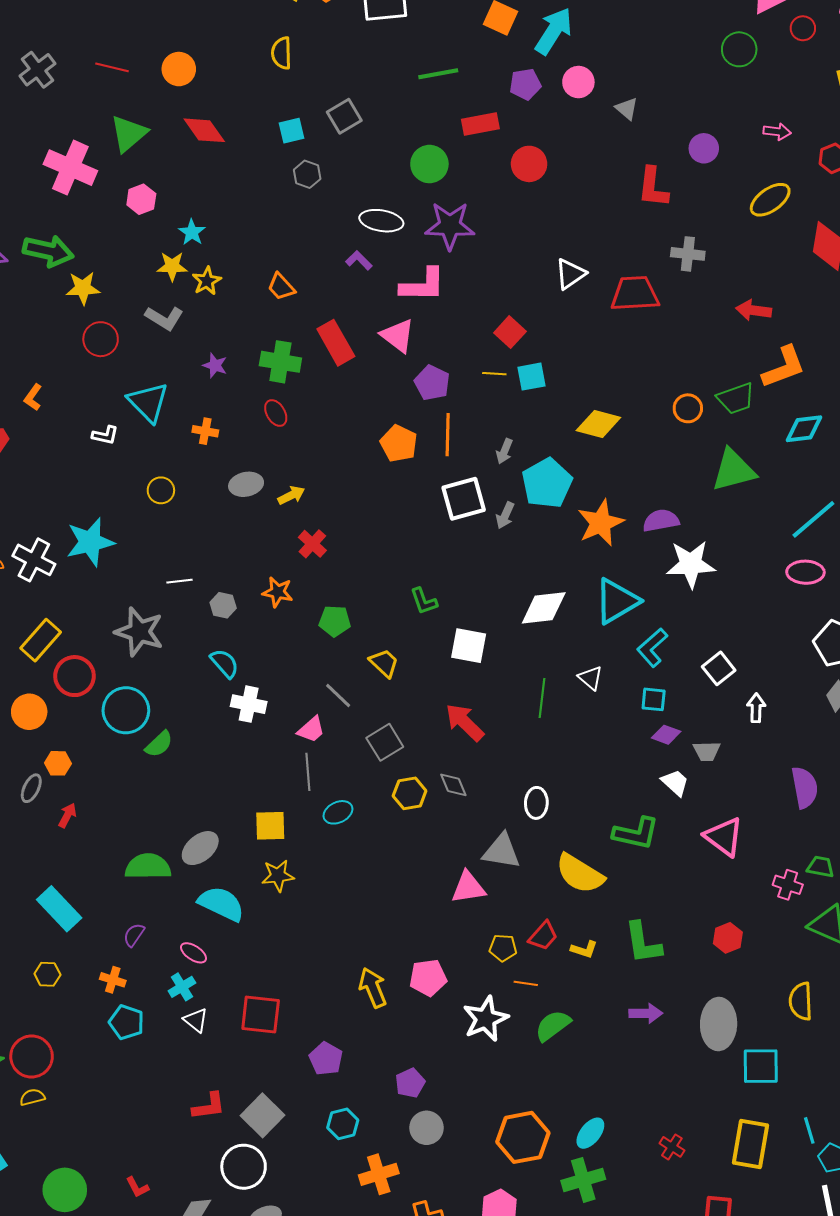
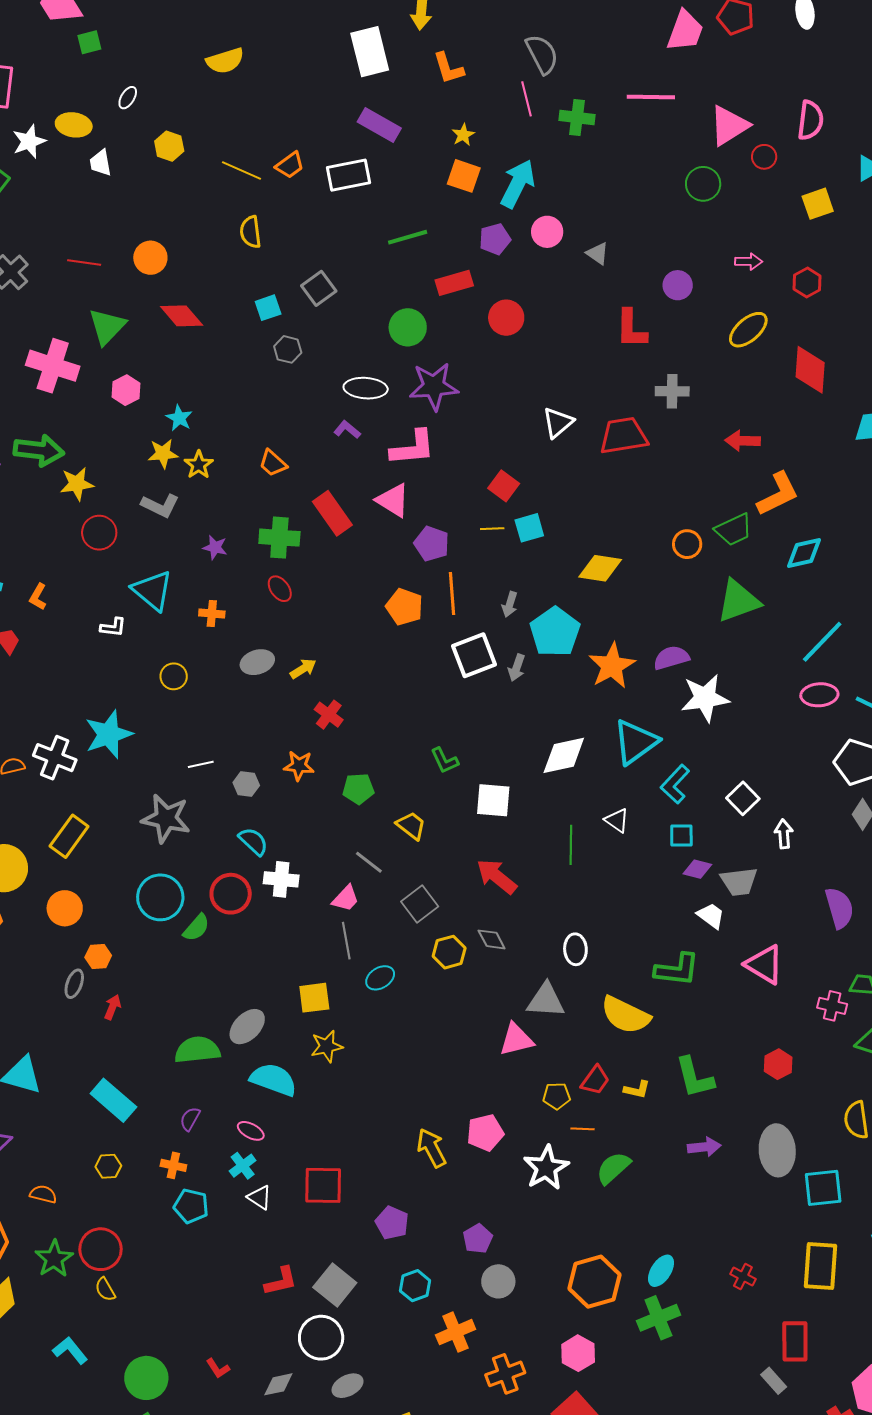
red circle: (75, 676) -> (231, 894), moved
gray trapezoid: (707, 751) -> (739, 882), size x1.4
yellow semicircle: (32, 1097) -> (105, 1289), turned -100

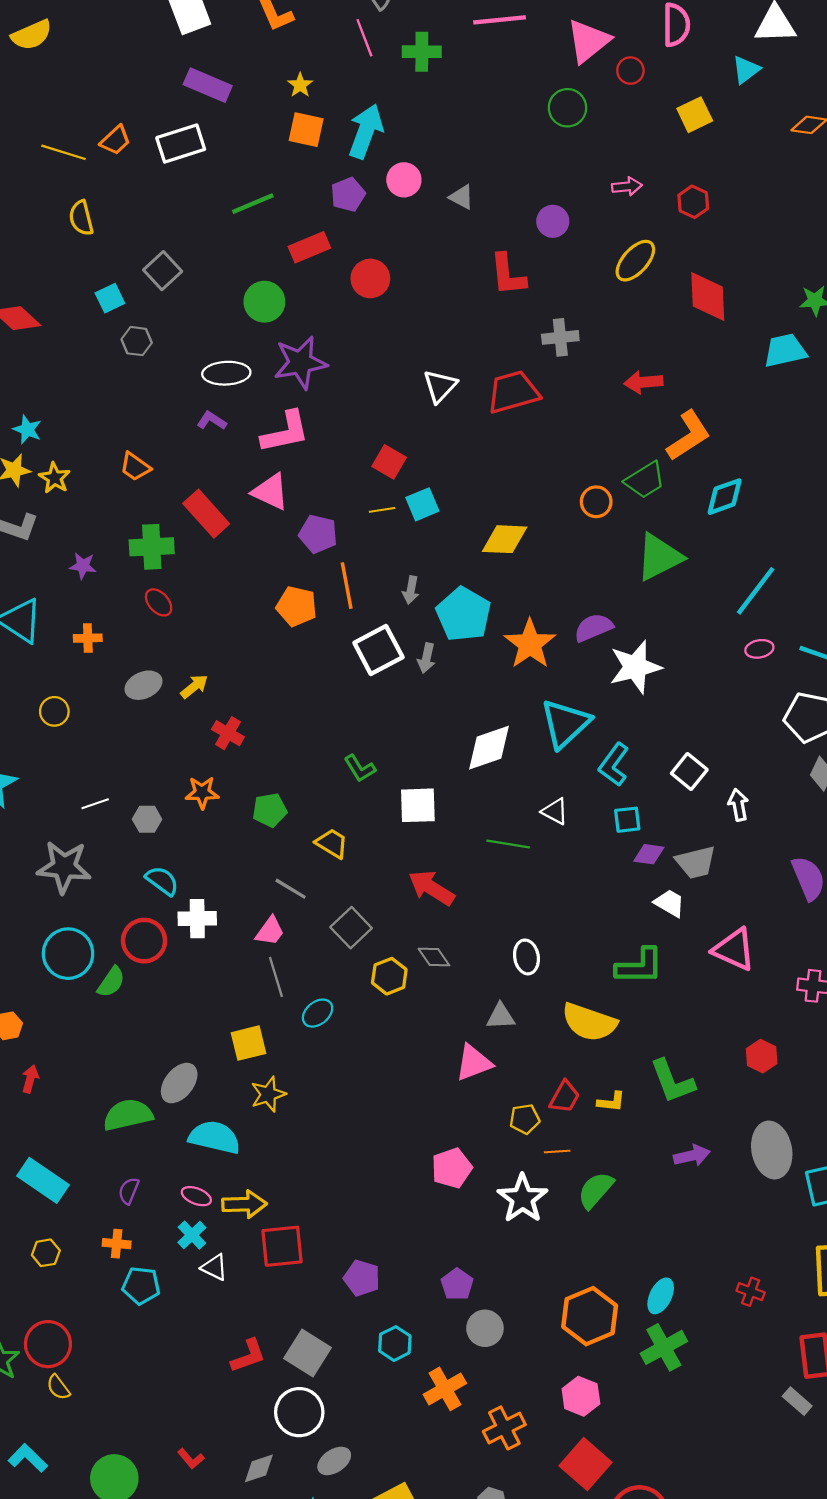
pink ellipse: (819, 695) -> (759, 649), size x0.7
green line: (571, 845) -> (508, 844), turned -75
gray triangle: (546, 1000) -> (501, 1016), size x0.7
yellow arrow: (432, 1148) -> (244, 1204), moved, turned 123

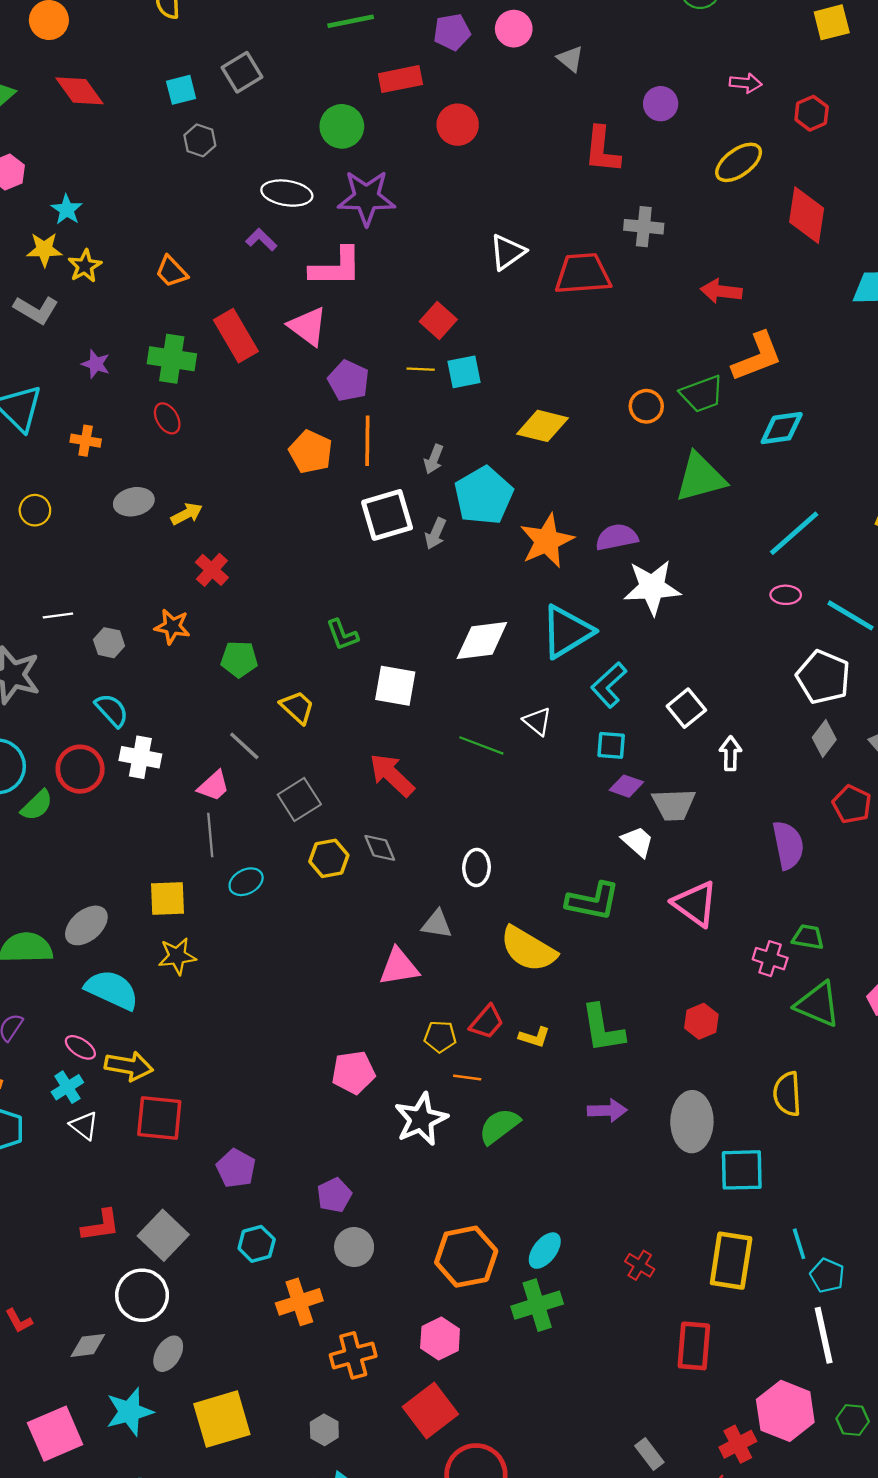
gray rectangle: (797, 1401) -> (649, 1454), moved
gray ellipse: (334, 1461) -> (168, 1354), turned -36

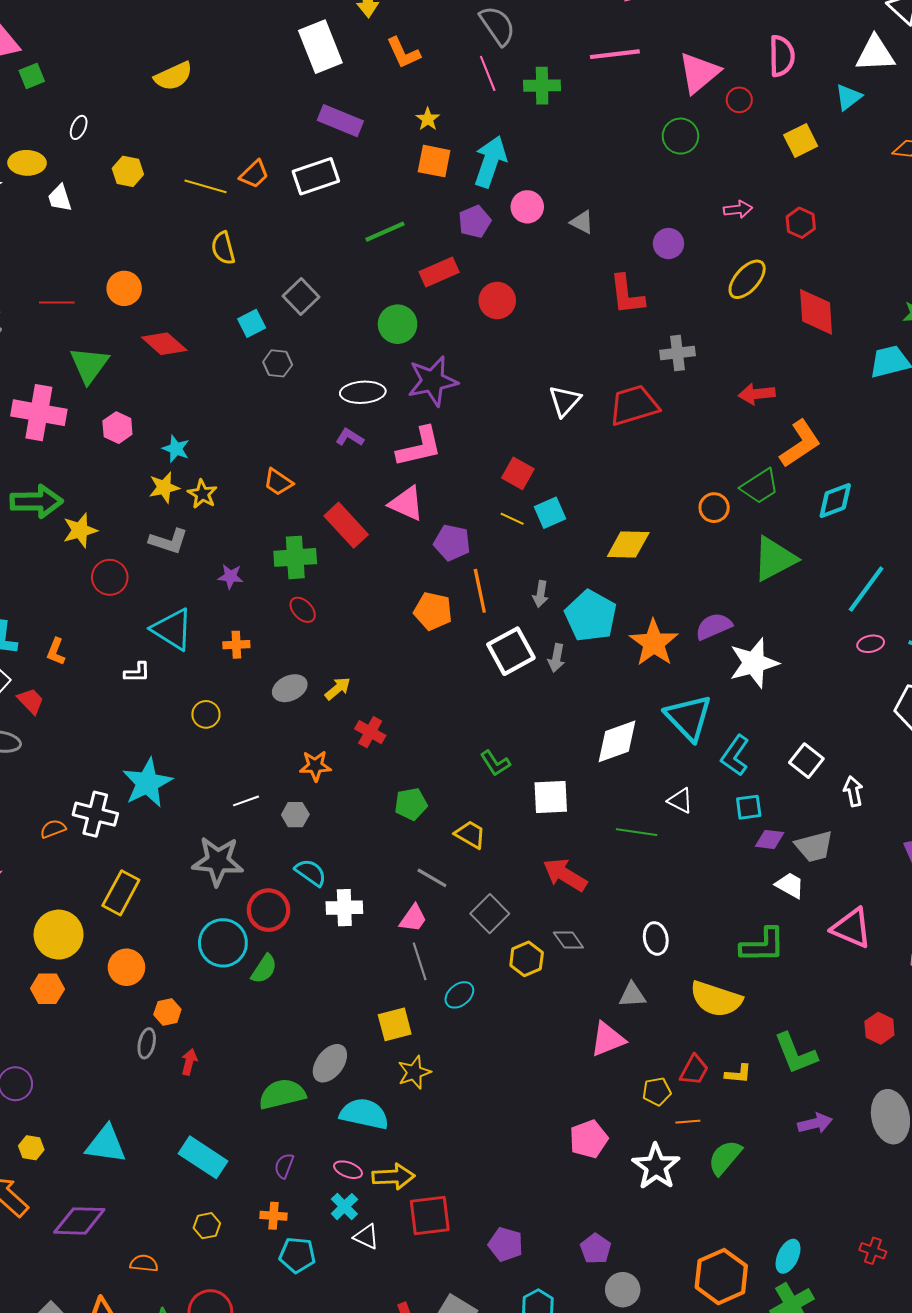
yellow line: (421, 369) -> (512, 519), turned 35
orange star: (172, 627) -> (315, 766), moved
cyan triangle: (567, 632) -> (688, 717), turned -30
red circle: (80, 769) -> (269, 910), moved

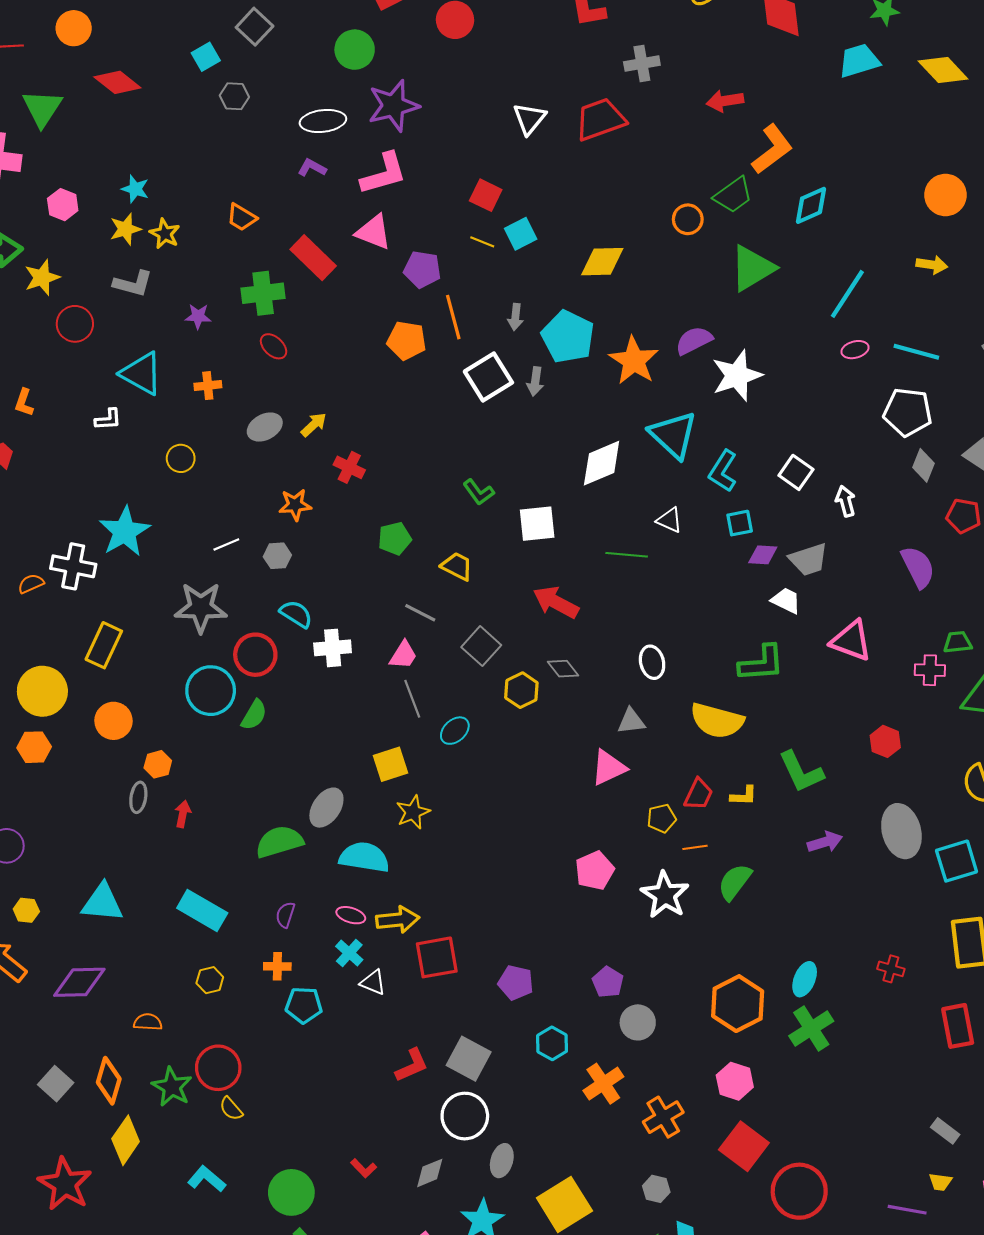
pink hexagon: (117, 428) -> (63, 205), moved

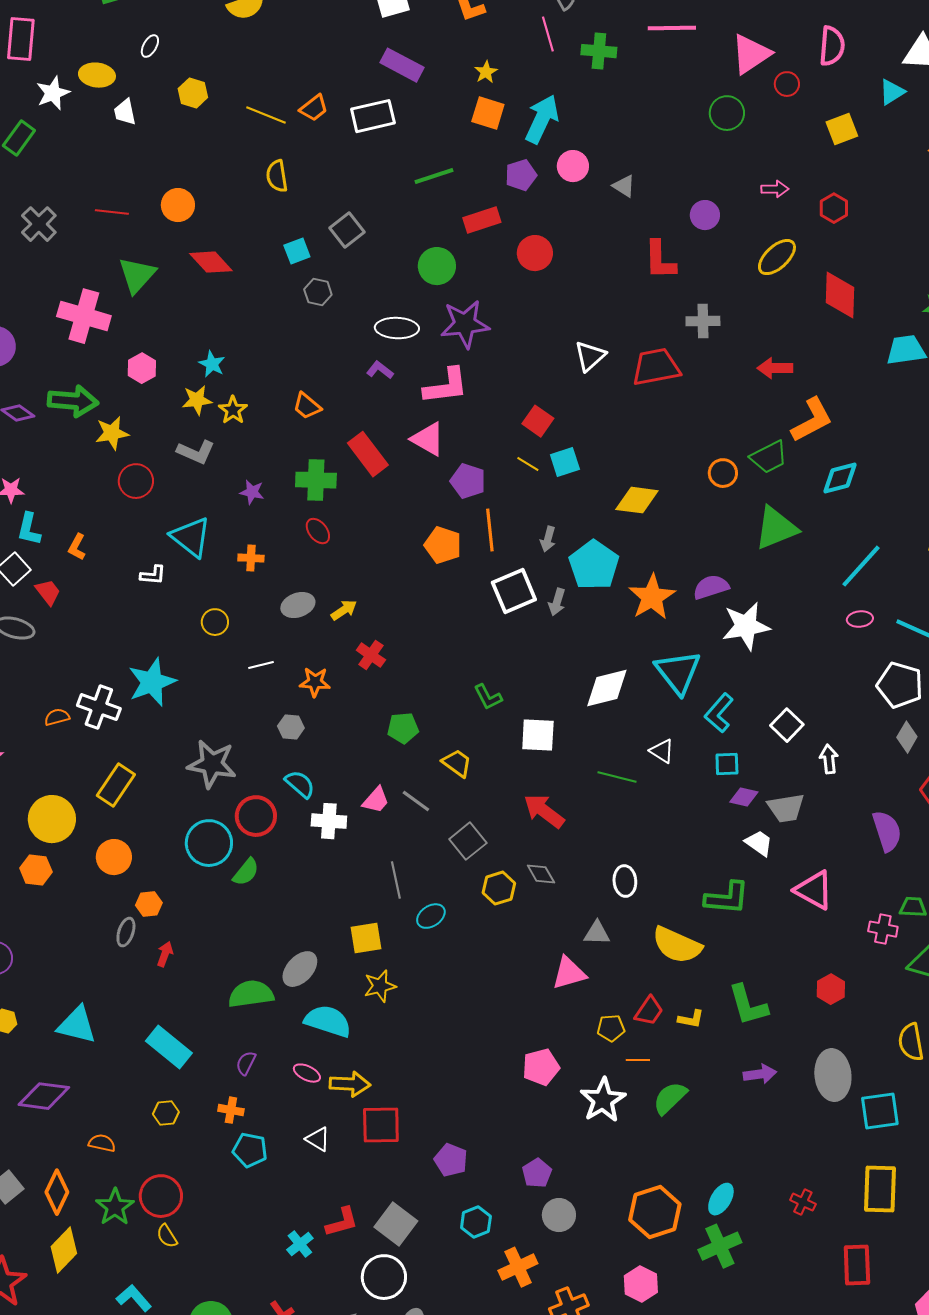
white line: (226, 545) -> (261, 665), moved
pink trapezoid: (403, 655) -> (376, 800), moved
cyan cross: (349, 953) -> (300, 1244), moved

